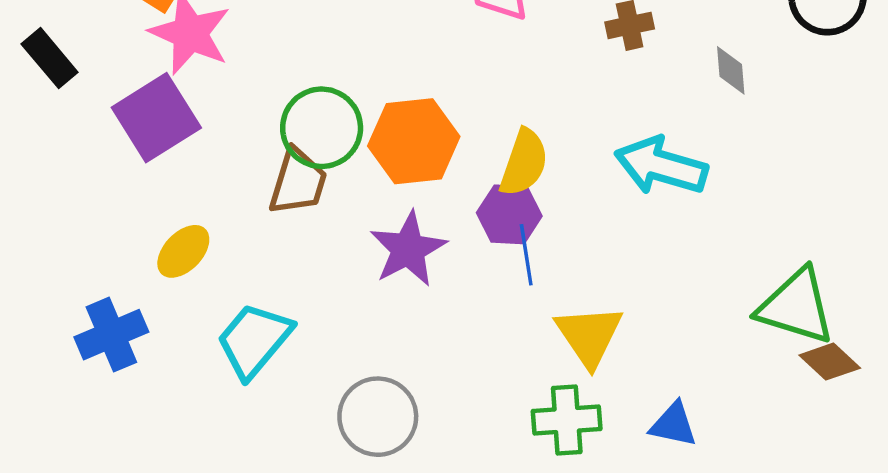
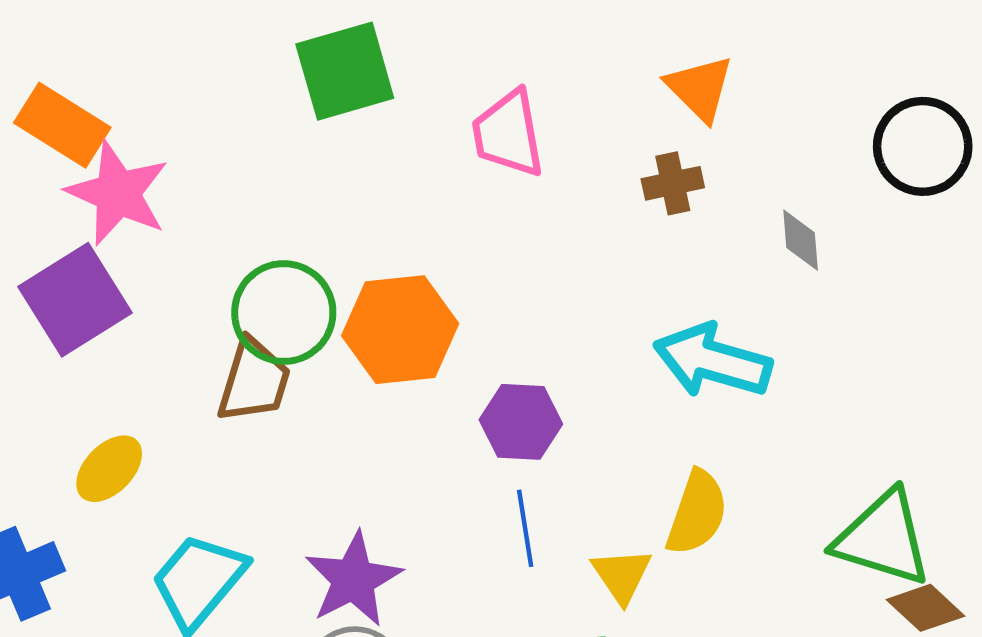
yellow semicircle: (524, 163) -> (697, 513), moved
purple star: (408, 249) -> (353, 579), moved
blue line: (526, 255) -> (525, 528), moved
yellow triangle: (589, 336) -> (622, 575), size x0.7

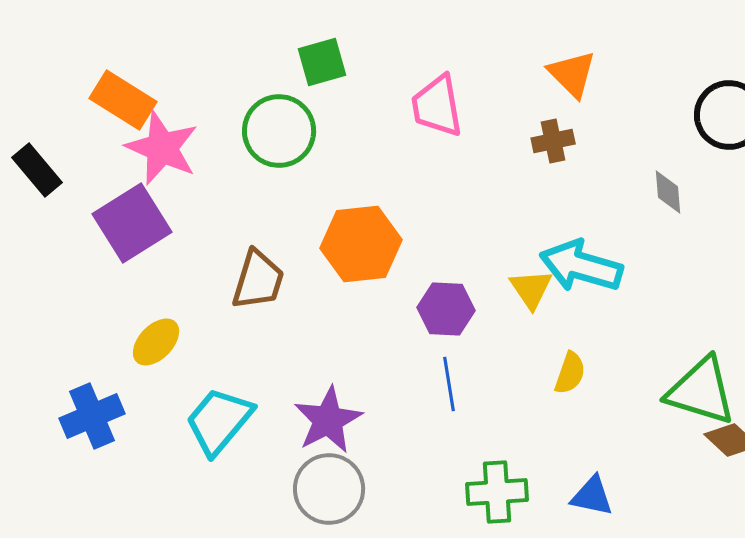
green square: (345, 71) -> (322, 62), size x0.7
gray diamond: (801, 240) -> (668, 192), moved
green circle: (284, 313) -> (279, 131), moved
yellow semicircle: (697, 513) -> (570, 373), size x0.7
yellow triangle: (622, 575) -> (531, 289), moved

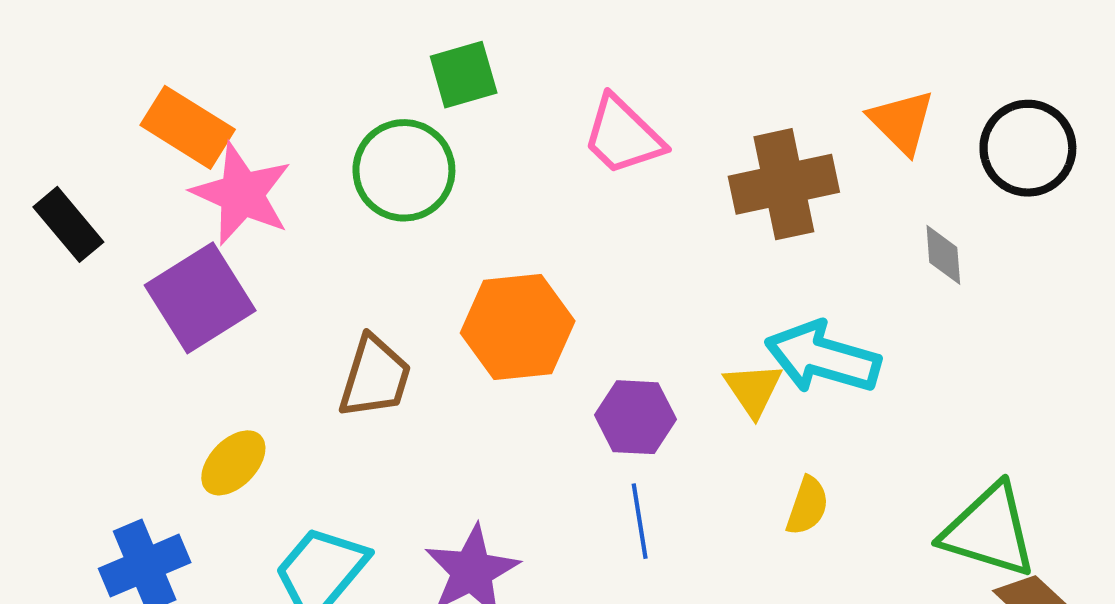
orange triangle: (572, 74) -> (902, 122), moved
pink trapezoid: (437, 106) -> (623, 136), turned -36
brown cross: (553, 141) -> (784, 184), size x1.8

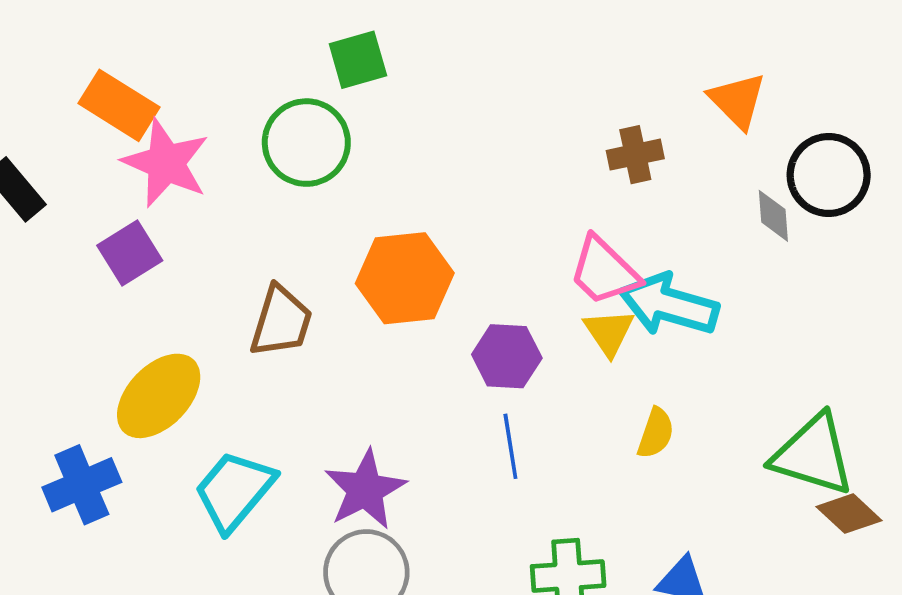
pink trapezoid: (623, 136) -> (604, 271), moved
black circle: (1028, 148) -> (829, 175), moved
brown cross: (784, 184) -> (635, 155), size x0.6
purple square: (200, 298) -> (130, 253), size x0.7
yellow ellipse: (233, 463) -> (159, 396), size x1.5

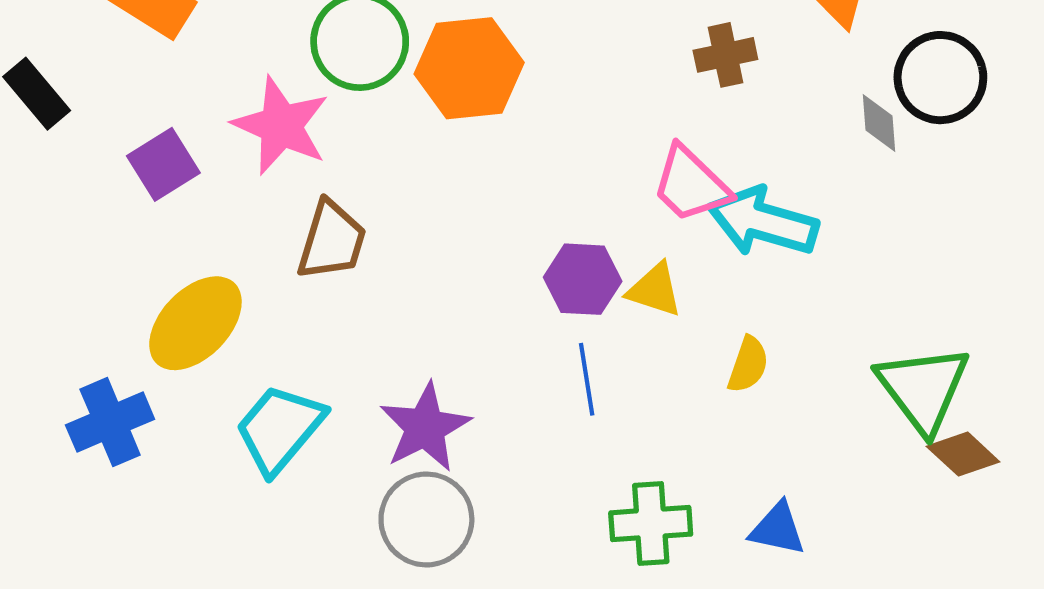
pink star: (166, 163) -> (281, 126), moved
orange hexagon: (405, 278) -> (469, 68), moved
yellow triangle: (609, 332) -> (655, 290), moved, turned -38
green triangle: (813, 455) -> (923, 389), turned 36

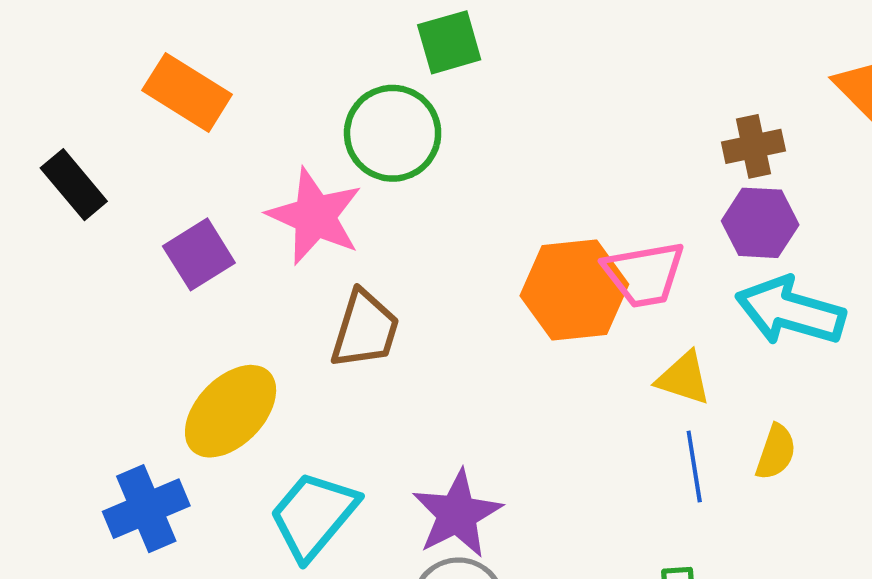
orange hexagon: (469, 68) -> (574, 290), moved
pink trapezoid: (691, 184) -> (644, 274), moved, turned -54
purple hexagon: (583, 279) -> (760, 223), moved
blue line: (587, 379) -> (694, 467), moved

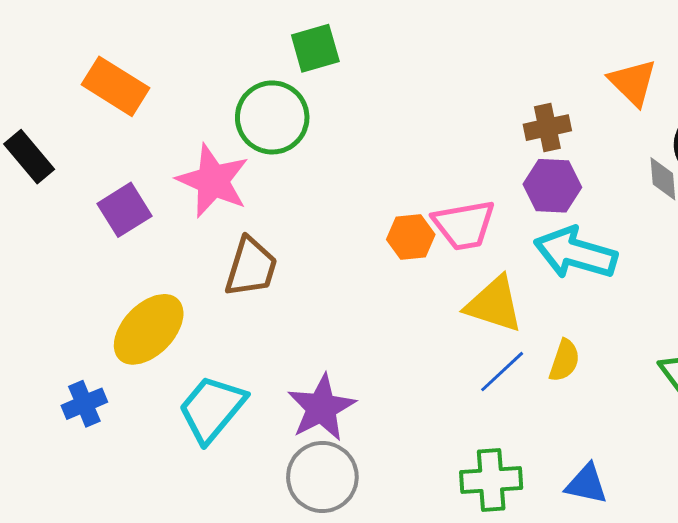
orange hexagon: (574, 290) -> (411, 237), size x0.6
yellow triangle: (684, 378) -> (494, 304), size x1.4
blue line: (694, 467) -> (502, 372), turned 56
blue cross: (146, 509) -> (84, 404), size x0.7

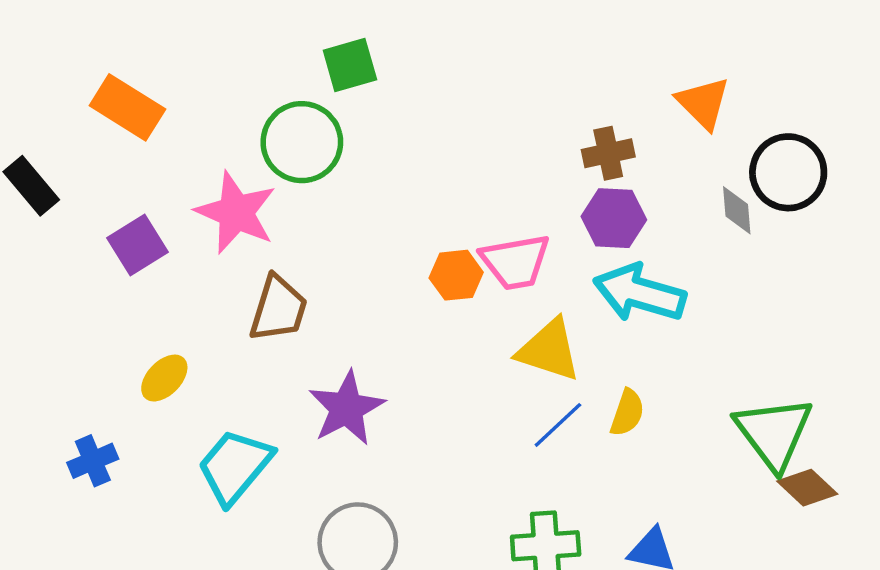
yellow ellipse: (149, 329) -> (164, 378), size x0.6
purple star: (321, 408) -> (347, 408), moved

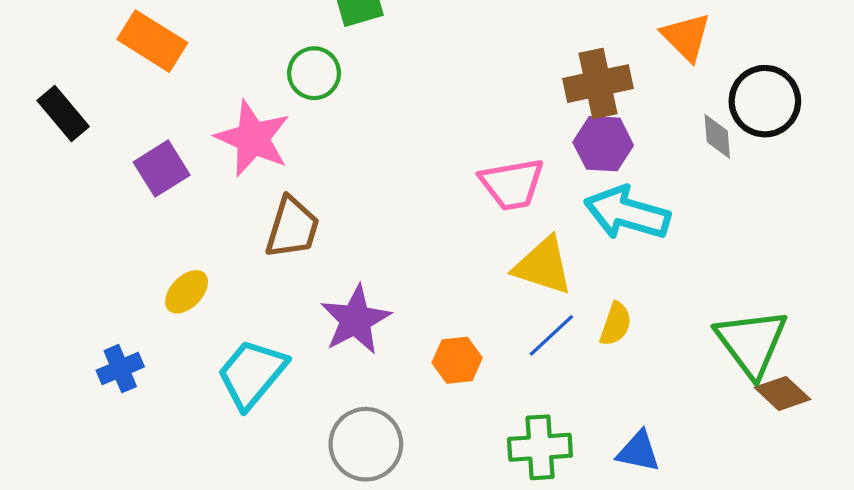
green circle: (302, 142) -> (314, 73), size x0.7
brown cross: (608, 153) -> (598, 84), size x1.4
orange hexagon: (456, 275) -> (457, 360), moved

